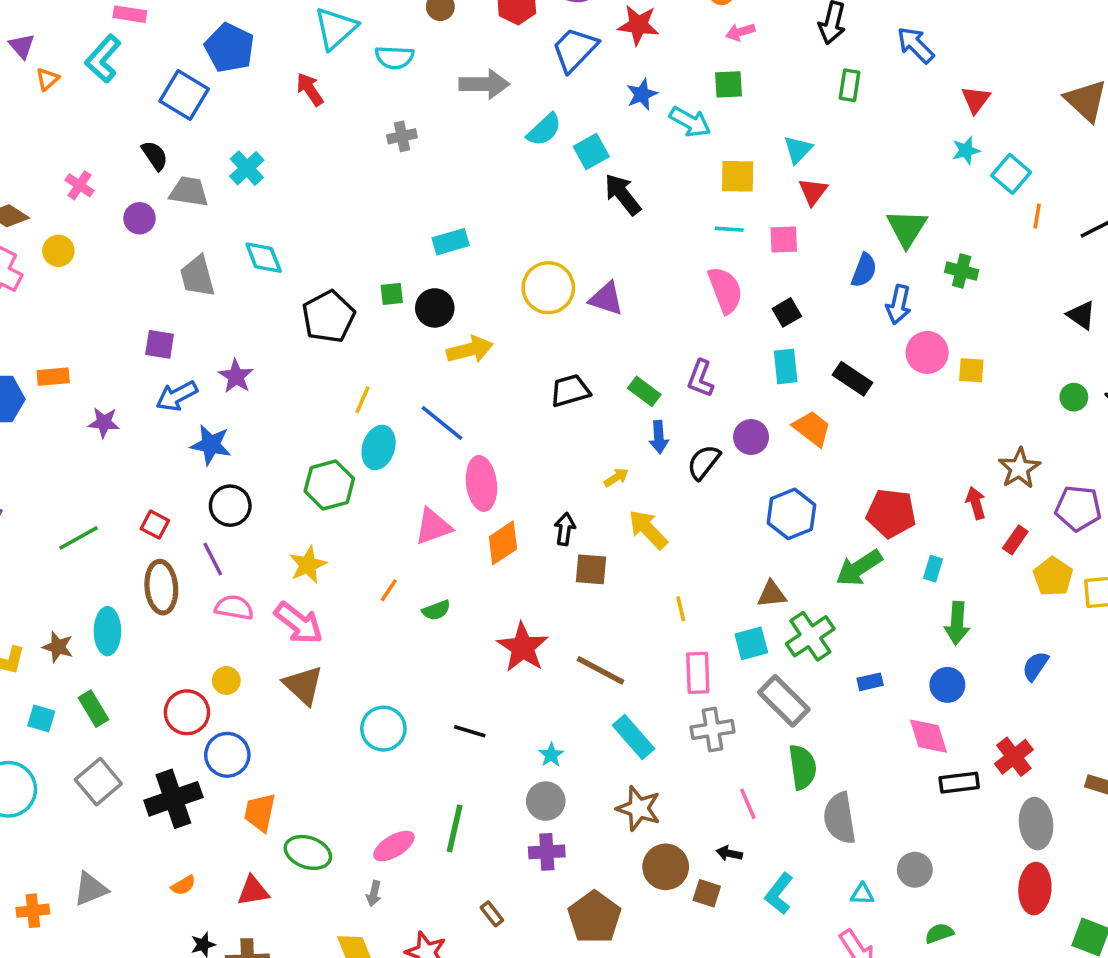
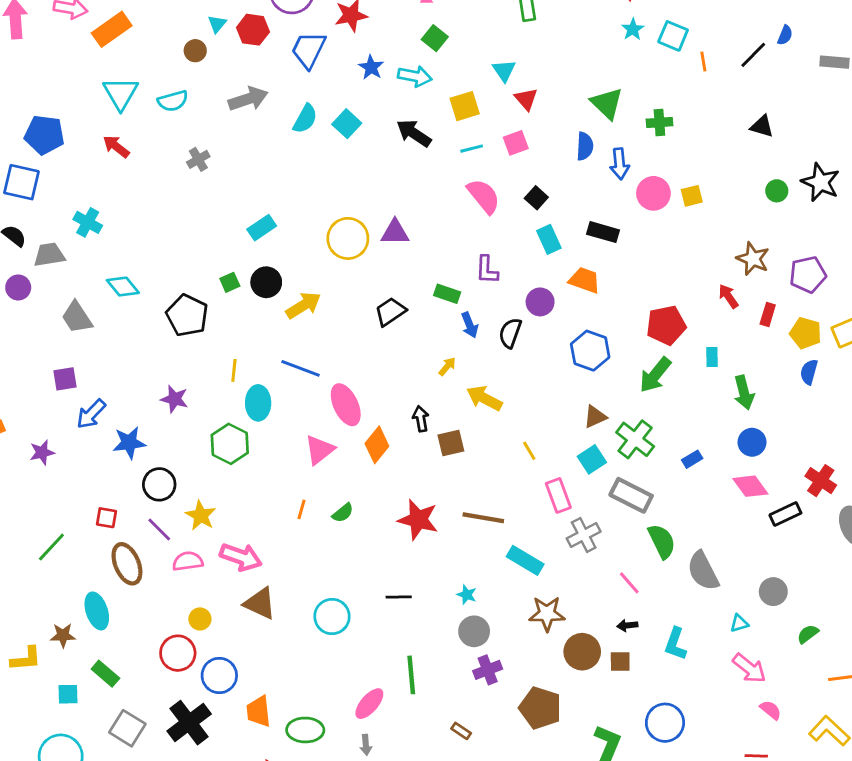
green square: (728, 84) -> (435, 38), turned -30
black arrow: (623, 194) -> (414, 133), moved
purple star: (236, 376) -> (174, 399), moved
yellow star: (308, 565) -> (201, 516), moved
blue semicircle: (1035, 666) -> (809, 372), moved

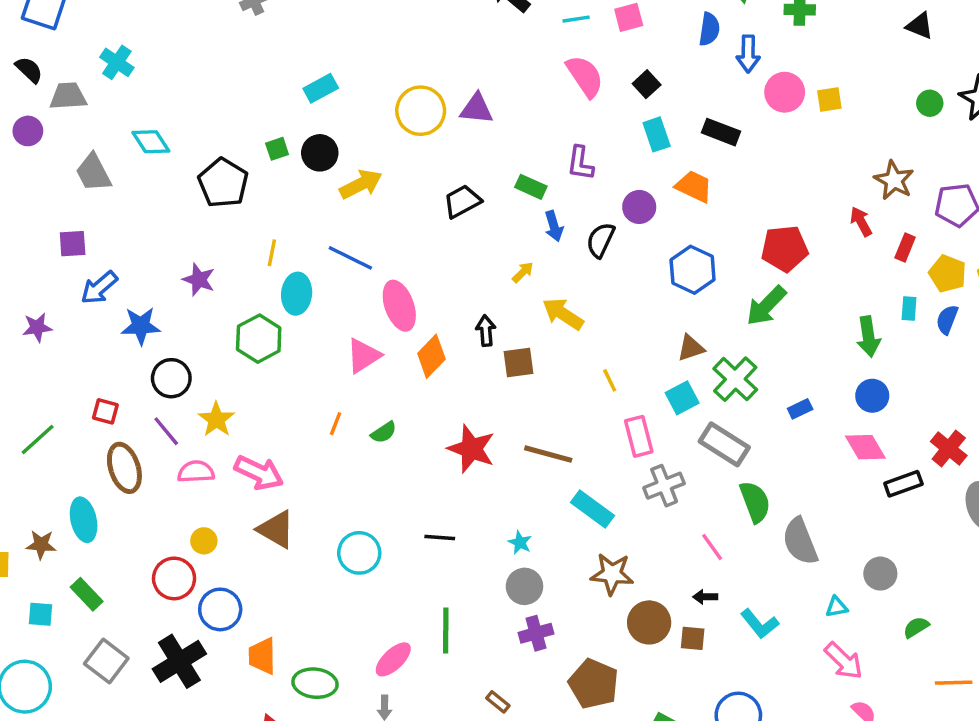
cyan rectangle: (712, 357) -> (909, 308), moved
cyan L-shape: (675, 644) -> (760, 624), turned -64

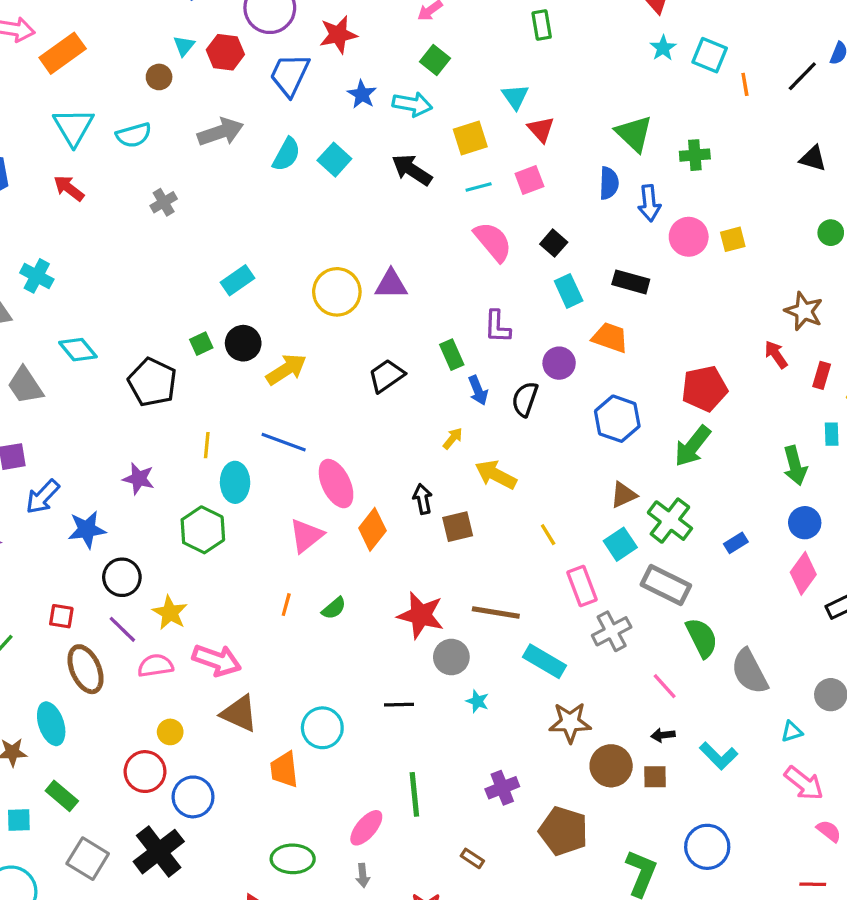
green rectangle: (531, 187) -> (452, 355), turned 48
pink diamond: (865, 447) -> (803, 573), turned 72
gray circle: (524, 586) -> (451, 657), moved
orange trapezoid: (262, 656) -> (284, 770), moved

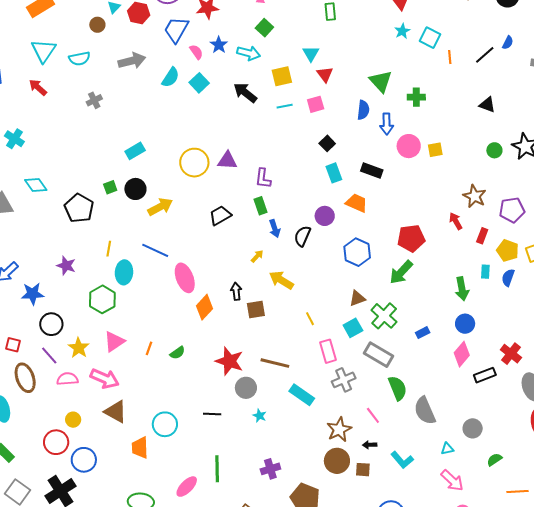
pink semicircle: (493, 242) -> (196, 52), moved, size x0.6
purple L-shape: (497, 327) -> (263, 178), moved
pink triangle: (306, 536) -> (114, 342), moved
brown star: (570, 722) -> (339, 430), moved, turned -30

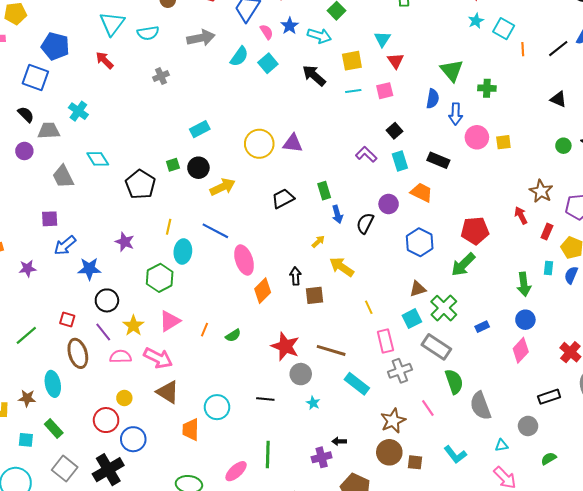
purple L-shape: (263, 178) -> (366, 154), moved, turned 125
black rectangle: (485, 375) -> (549, 397), moved
black arrow: (370, 445) -> (339, 441), moved

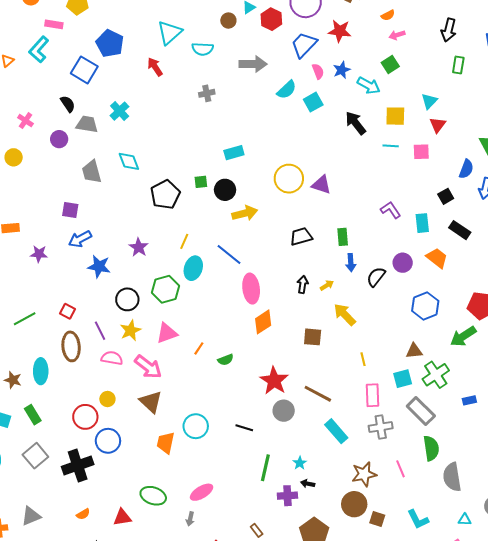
black square: (394, 131) -> (446, 196), moved
black arrow: (295, 276) -> (303, 284), moved
black circle: (107, 300) -> (127, 299), moved
cyan star: (313, 403) -> (300, 463), moved
green line: (268, 455) -> (265, 468), moved

